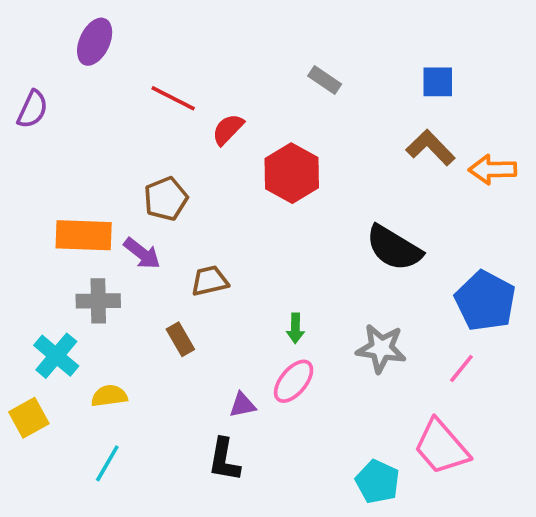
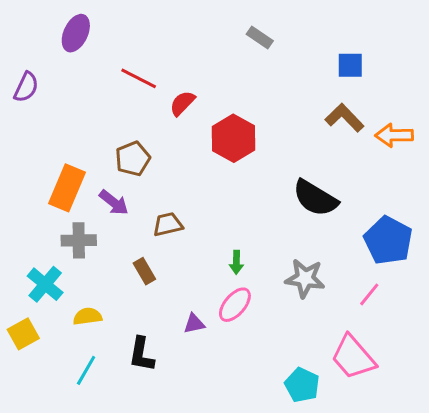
gray rectangle: (325, 80) -> (260, 37), moved
orange rectangle: (84, 235) -> (67, 188), turned -69
black L-shape: (224, 460) -> (142, 354), moved

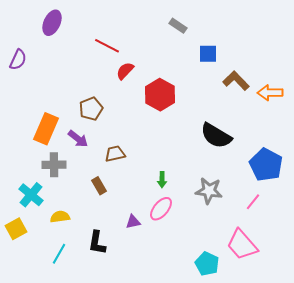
blue square: (350, 65) -> (208, 54), moved
red line: (139, 78) -> (107, 46), moved

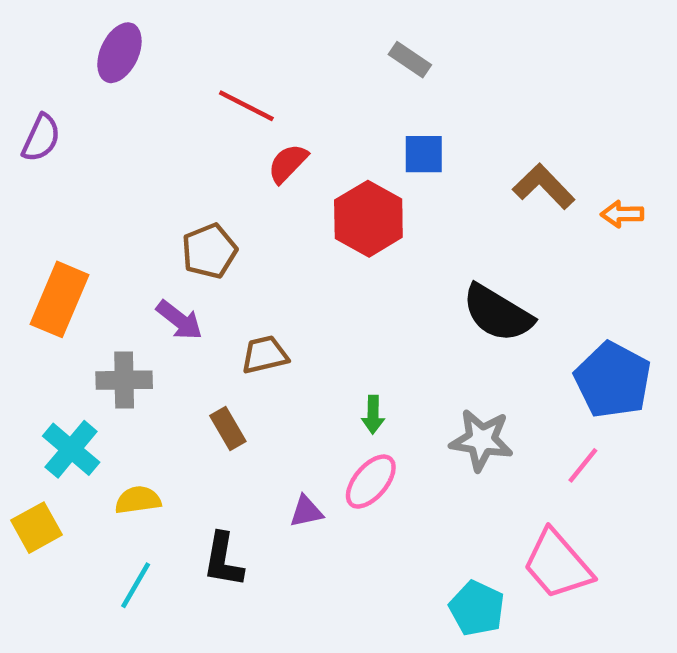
blue square: (208, 54) -> (424, 154), moved
orange arrow: (270, 93) -> (622, 214), size x0.7
orange rectangle: (46, 129) -> (60, 299), moved

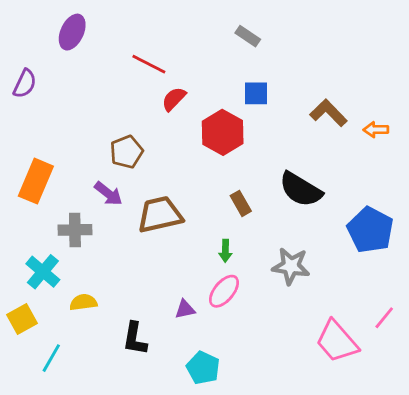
brown trapezoid: (265, 355) -> (160, 215), size x1.6
brown rectangle: (228, 428) -> (241, 203), moved
pink line: (583, 465) -> (384, 318), moved
cyan line: (136, 585) -> (51, 358), moved
cyan pentagon: (477, 608) -> (203, 368), moved

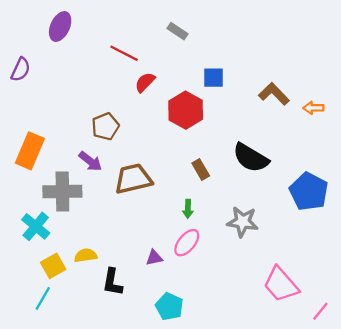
gray rectangle: (248, 36) -> (177, 31), moved
gray cross: (75, 230) -> (62, 192), size x1.4
yellow semicircle: (83, 302) -> (86, 255), moved
pink line: (384, 318) -> (320, 311), moved
yellow square: (22, 319) -> (53, 266), moved

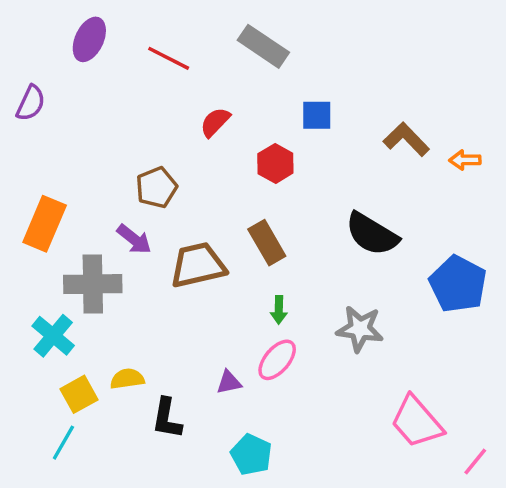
gray rectangle: (177, 31) -> (263, 46), size x1.6
red line: (124, 53) -> (169, 58), moved
red hexagon: (186, 110) -> (275, 163), size x0.7
brown rectangle: (201, 169) -> (267, 243), moved, size x1.4

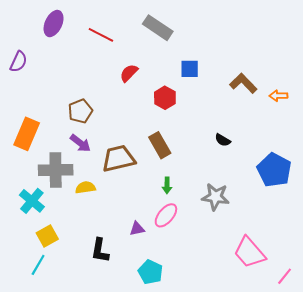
brown pentagon: (157, 188) -> (80, 111), moved
black semicircle: (372, 234) -> (223, 140), size x0.5
yellow semicircle: (127, 379) -> (85, 188), moved

